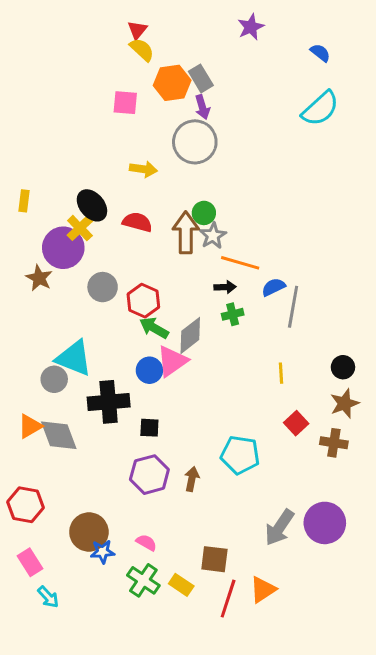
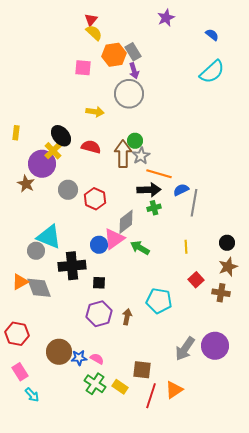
black arrow: (225, 287) -> (149, 190), size x1.6
green arrow: (154, 328) -> (140, 248), moved
blue star: (103, 552) -> (79, 358), moved

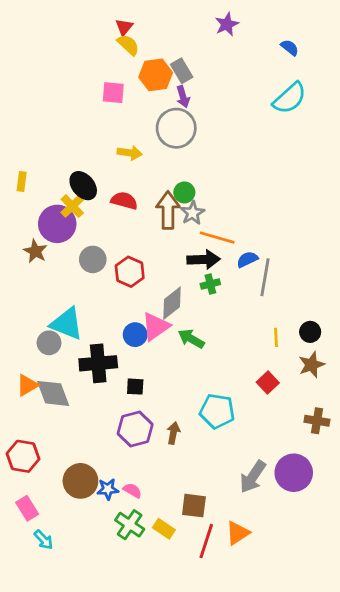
yellow line: (186, 247) -> (276, 337), moved
brown cross: (221, 293) -> (317, 421), moved

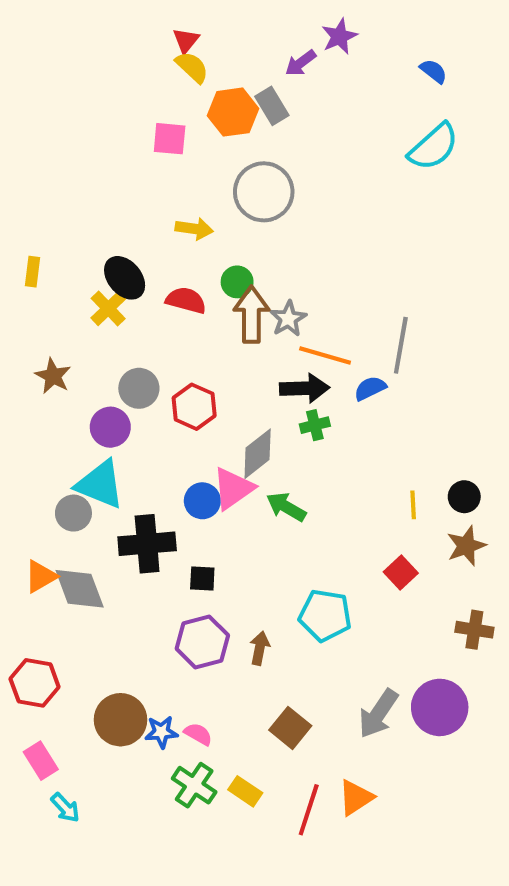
purple arrow: (183, 97) -> (301, 63), moved, turned 70
green circle: (184, 192) -> (237, 282), moved
purple circle: (57, 224) -> (110, 427), moved, size x0.7
gray line: (265, 277) -> (401, 345), moved
brown square: (194, 506) -> (290, 728), moved, turned 32

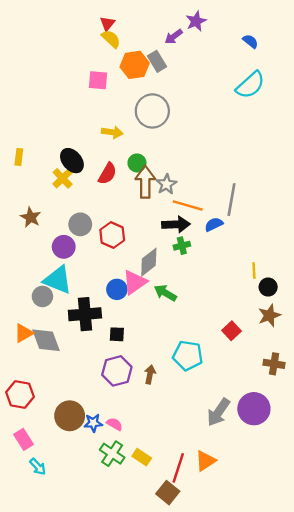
red semicircle: (186, 300) -> (107, 174), turned 105
yellow line: (413, 505) -> (254, 270), moved
brown square: (290, 728) -> (168, 493), moved

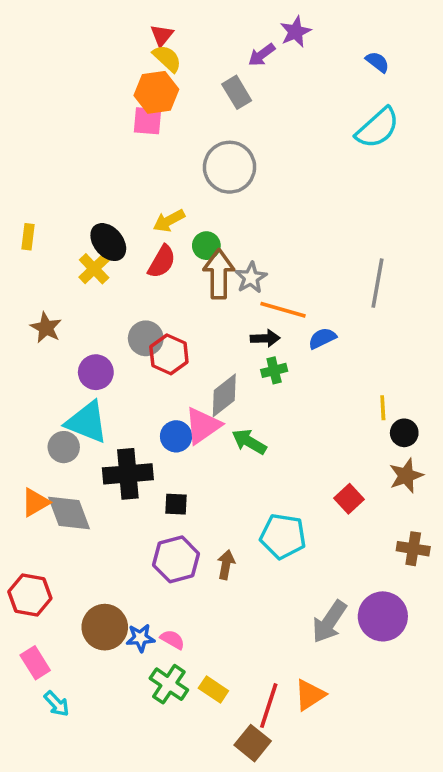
orange hexagon: (135, 65) -> (156, 92), moved
yellow arrow: (112, 132) -> (169, 221), moved, turned 144
gray line: (231, 200) -> (377, 283), moved
gray circle: (80, 224) -> (146, 338), moved
black arrow: (176, 224) -> (265, 338), size x0.7

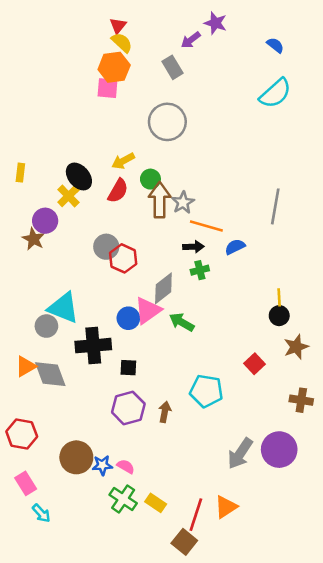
purple star: (295, 32) -> (215, 23), turned -30
purple circle: (96, 372) -> (45, 221), moved
black circle: (404, 433) -> (279, 316), moved

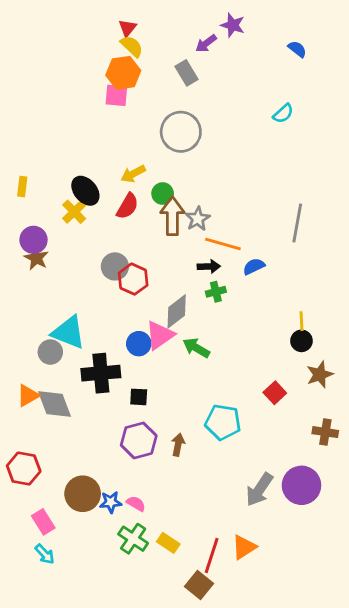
cyan semicircle: (275, 93) -> (283, 114), moved, size x0.6
purple circle: (45, 221) -> (33, 240), moved
pink rectangle: (26, 483) -> (43, 522), moved

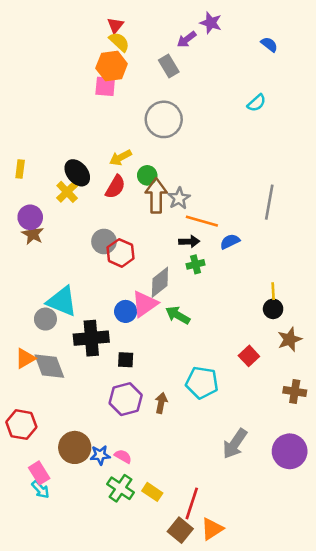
purple circle: (301, 485) -> (290, 451), moved
orange triangle: (244, 547) -> (212, 529), moved
cyan arrow: (45, 554) -> (40, 489), moved

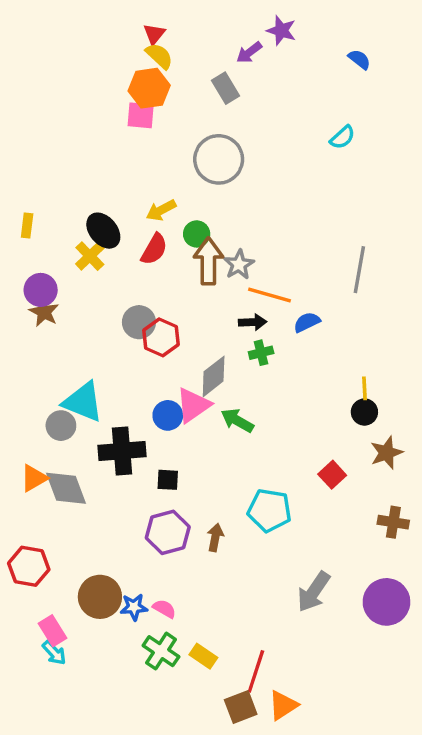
brown square: (180, 530) -> (241, 707), turned 30

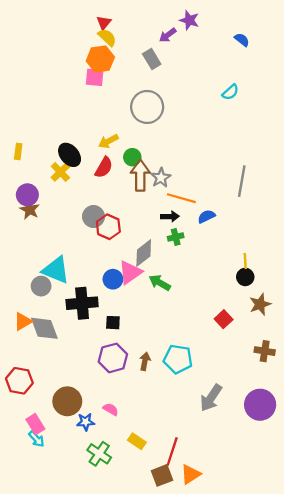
cyan pentagon: (269, 510) -> (178, 359), moved
blue star: (134, 607) -> (86, 422), moved
green cross: (161, 651) -> (99, 454), moved

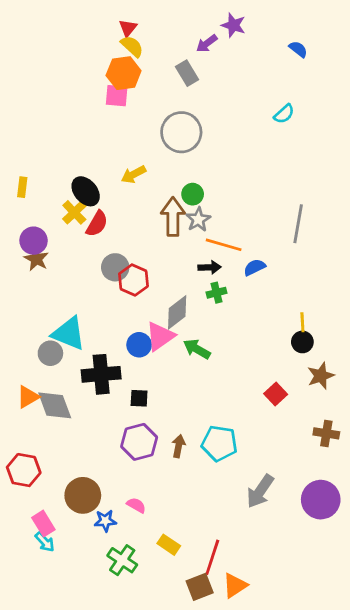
green circle: (132, 157) -> (193, 194), moved
red semicircle: (104, 167) -> (97, 224), moved

